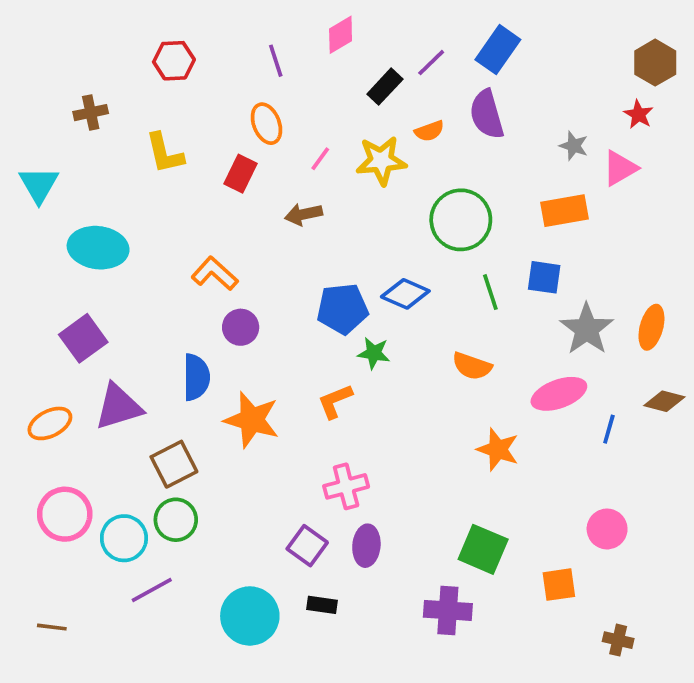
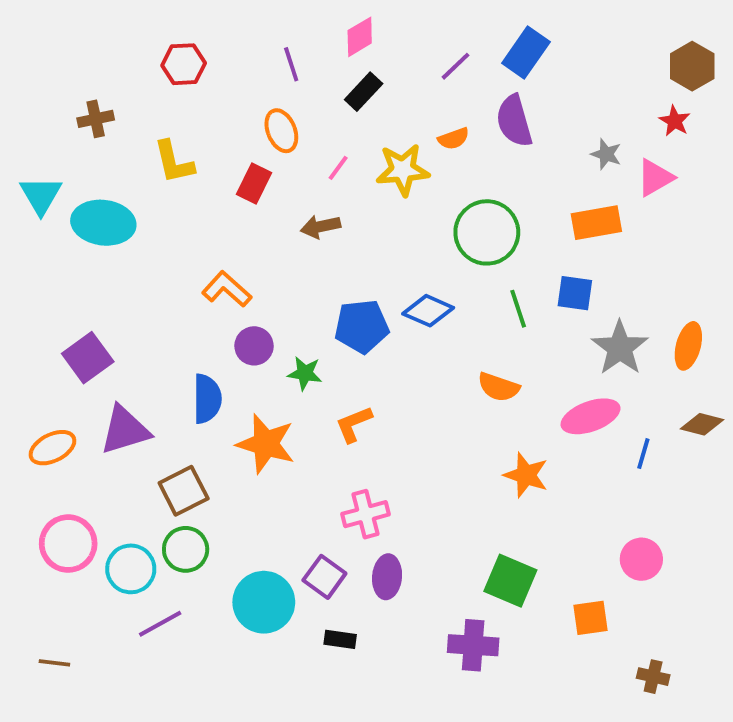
black rectangle: (385, 87) -> (364, 92), moved
cyan ellipse: (98, 248) -> (103, 223), moved
green star: (374, 353) -> (305, 373), moved
cyan circle: (250, 616) -> (264, 602), moved

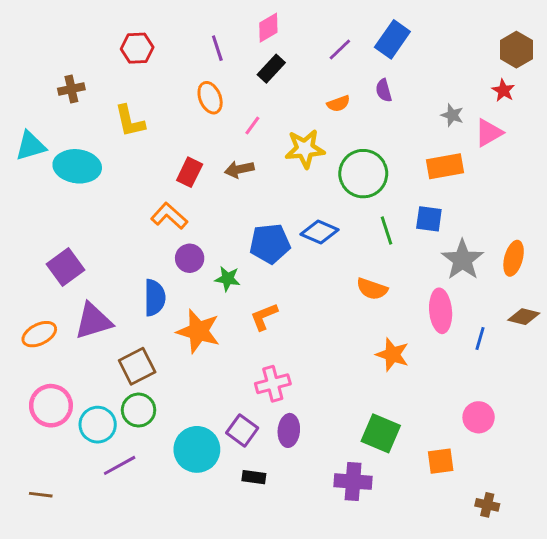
purple semicircle: (514, 121) -> (384, 90), size x0.6
yellow star: (403, 170) -> (305, 149), moved
red rectangle: (254, 184) -> (190, 172), moved
cyan triangle: (41, 195) -> (31, 146), turned 44
pink ellipse: (591, 416) -> (441, 311), turned -75

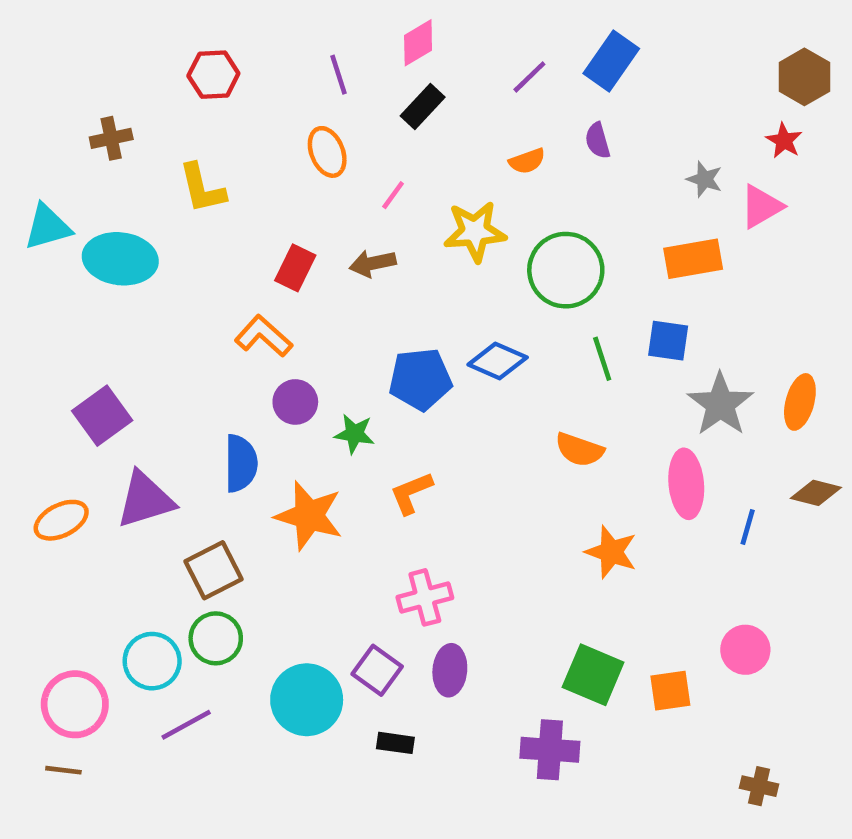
pink circle: (51, 406) -> (75, 704), moved
orange square: (441, 461) -> (670, 691), moved

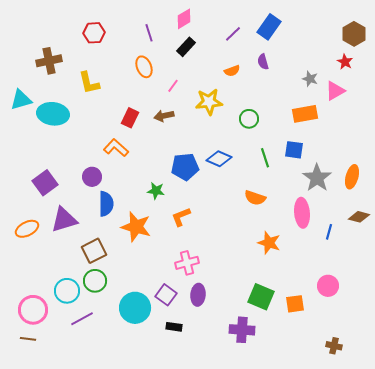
brown cross: (111, 138) -> (49, 61), size x1.4
green circle: (566, 270) -> (249, 119), size x0.6
purple circle: (295, 402) -> (92, 177), moved

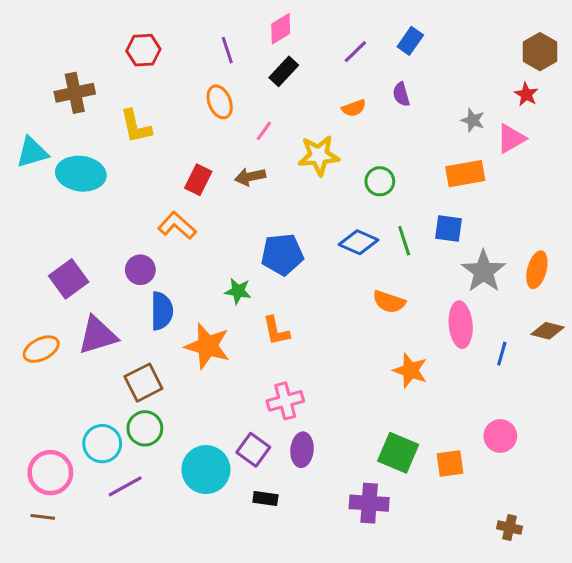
blue rectangle: (269, 27) -> (410, 41), size x0.7
blue diamond: (219, 159) -> (358, 242), moved
orange L-shape: (181, 217) -> (276, 331), turned -80

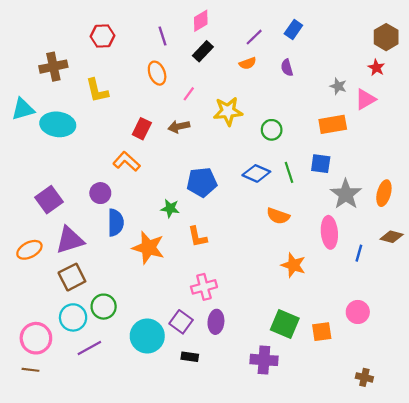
orange semicircle: (354, 108) -> (248, 63), moved
brown square: (143, 383) -> (72, 277), moved

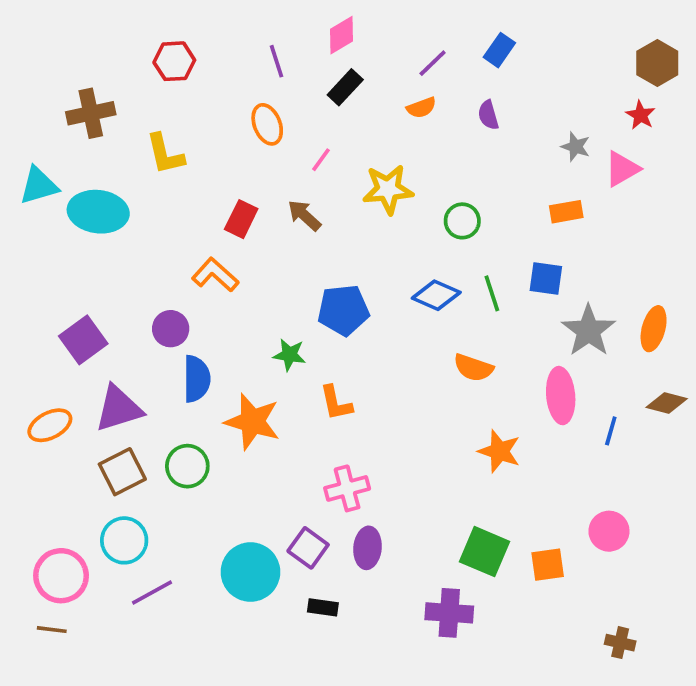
orange rectangle: (333, 124) -> (566, 212), size x0.7
brown arrow: (179, 127) -> (304, 215), turned 54
green circle: (104, 307) -> (187, 466), moved

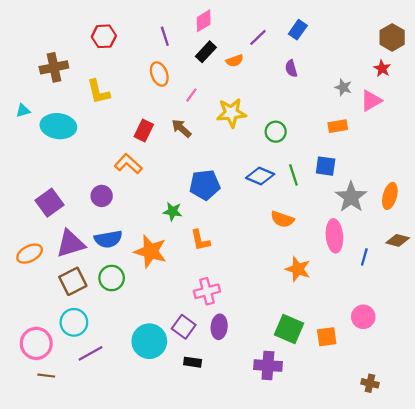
orange semicircle: (421, 108) -> (235, 61), moved
cyan triangle: (39, 186) -> (23, 111), size x0.6
blue semicircle: (197, 379) -> (108, 239), moved, turned 80
brown line: (52, 630) -> (46, 376), moved

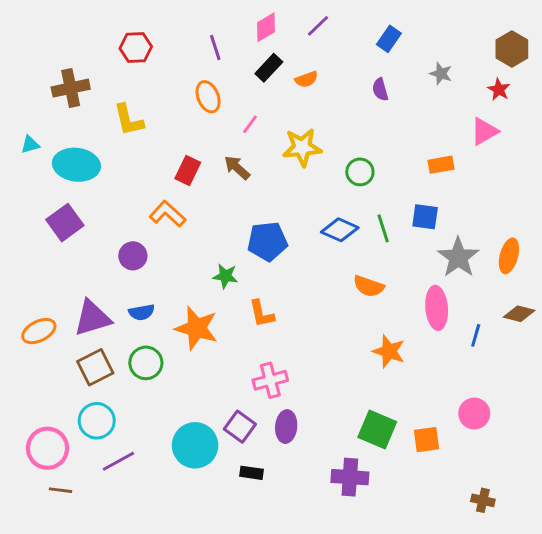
purple line: (258, 37) -> (318, 26), moved
gray star: (343, 87) -> (441, 74), moved
purple square: (50, 203) -> (65, 223), moved
blue semicircle: (108, 239) -> (142, 312), size x0.7

